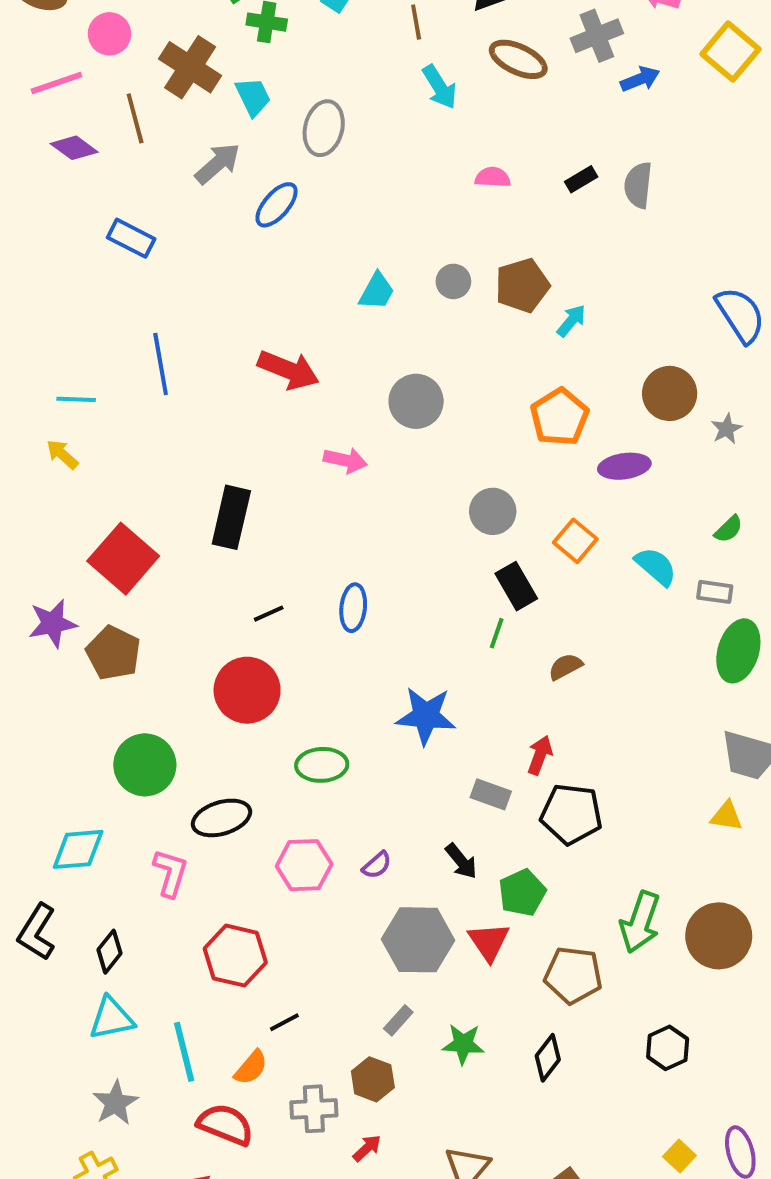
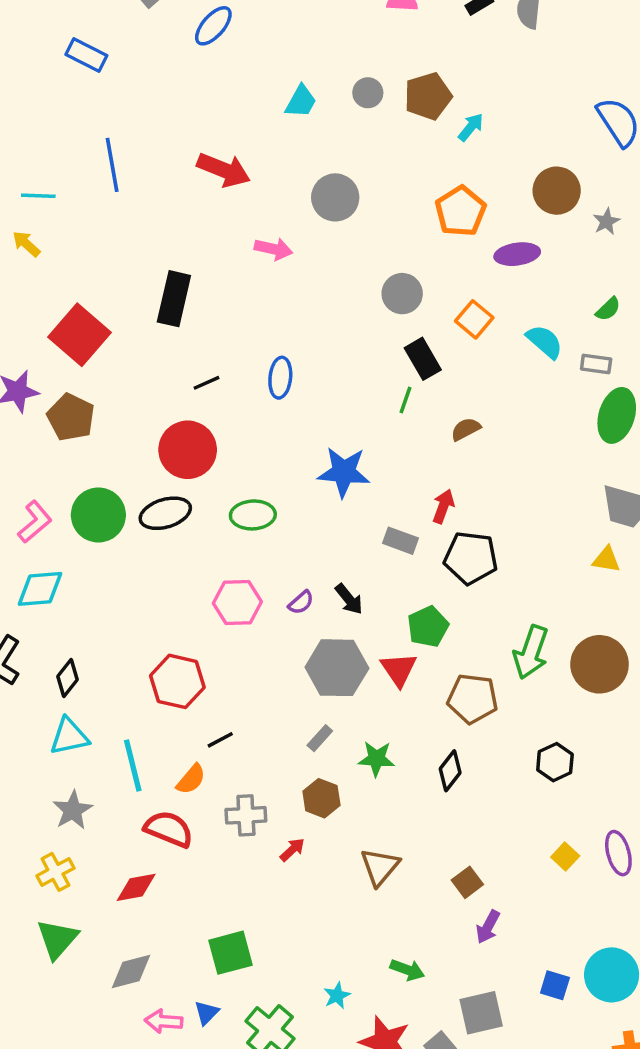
black ellipse: (222, 818) -> (165, 513), moved
black arrow: (461, 861) -> (349, 599), moved
pink L-shape: (170, 873) -> (35, 522), moved, turned 33
brown hexagon: (373, 1079) -> (321, 798), moved

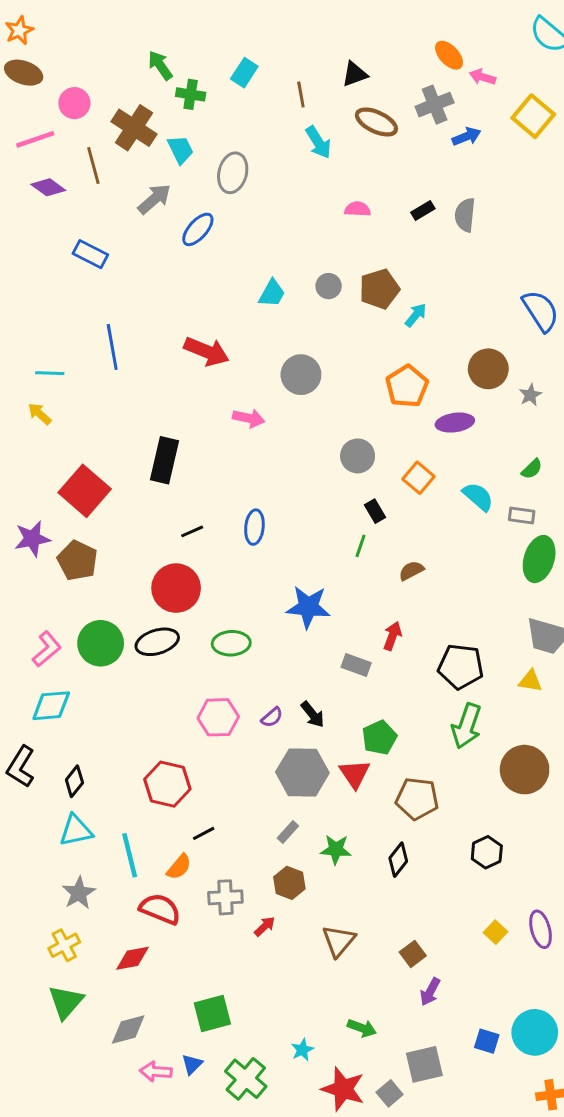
black rectangle: (423, 359) -> (375, 511), size x0.7
black pentagon: (471, 558) -> (461, 666), moved
green arrow: (531, 652) -> (466, 726), moved

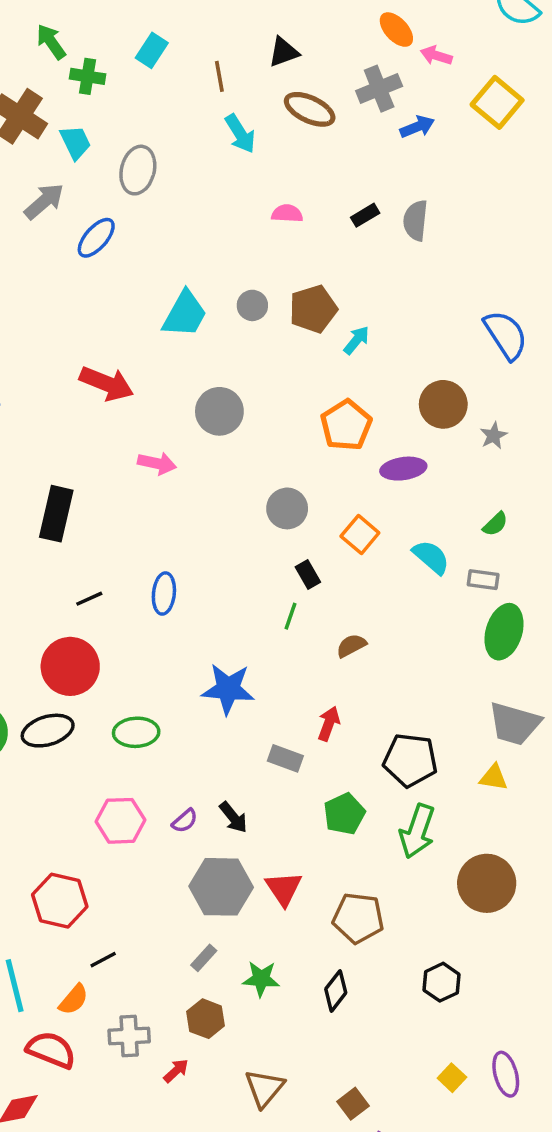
cyan trapezoid: (272, 293) -> (185, 314), size x1.4
green pentagon: (379, 738) -> (344, 814), moved

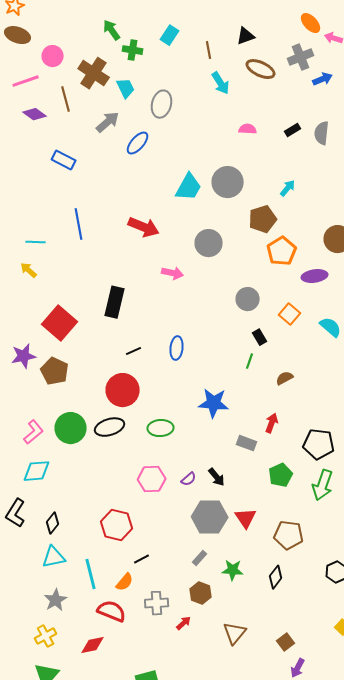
gray circle: (252, 305) -> (228, 182), size x1.8
brown pentagon: (313, 309) -> (263, 219), moved
cyan arrow: (357, 340) -> (288, 188), moved

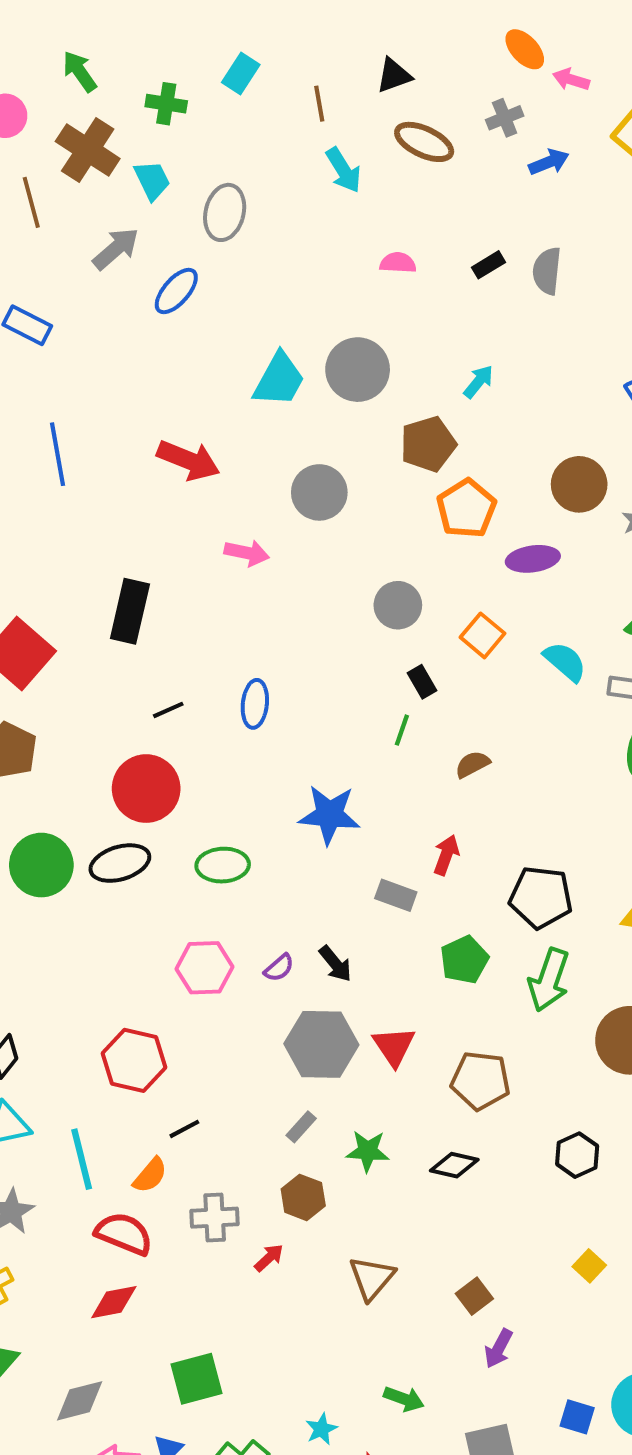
green arrow: (112, 30) -> (80, 71), moved
gray cross: (301, 57) -> (505, 118), size x0.7
black diamond: (276, 577) -> (454, 1165), turned 65
red diamond: (93, 645) -> (114, 1302), moved

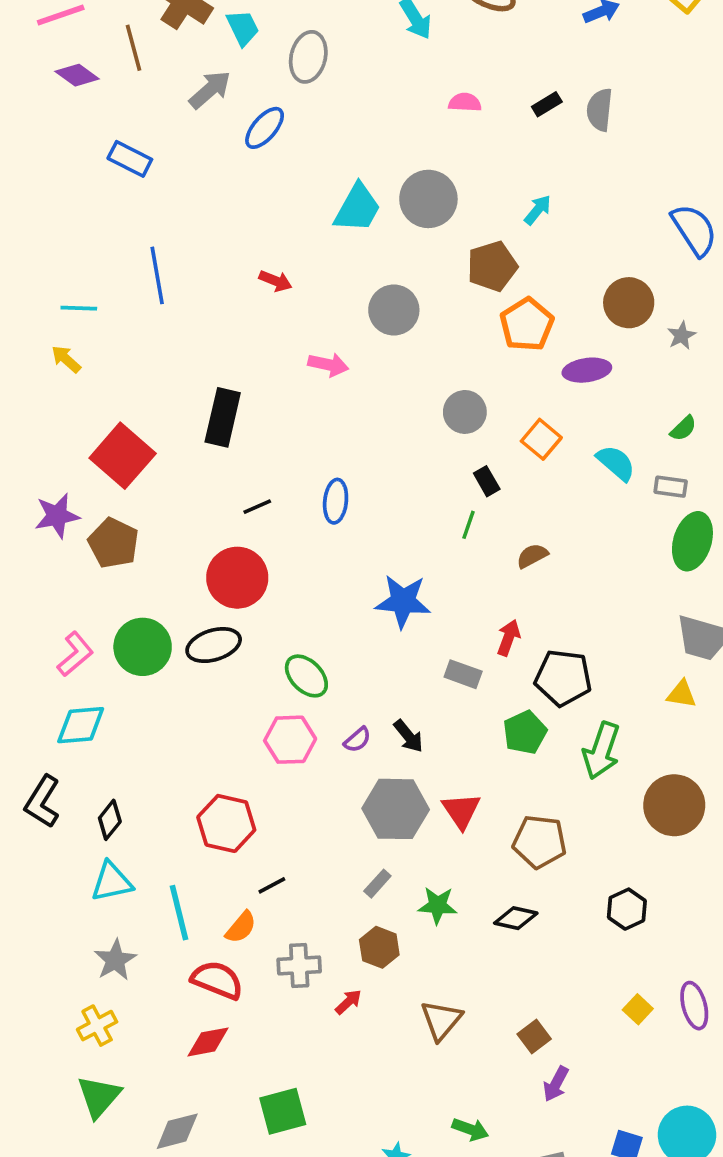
red arrow: (188, 460) -> (275, 281), size x0.6
green ellipse: (223, 865) -> (306, 676), moved, turned 48
black pentagon: (541, 897) -> (563, 678), moved

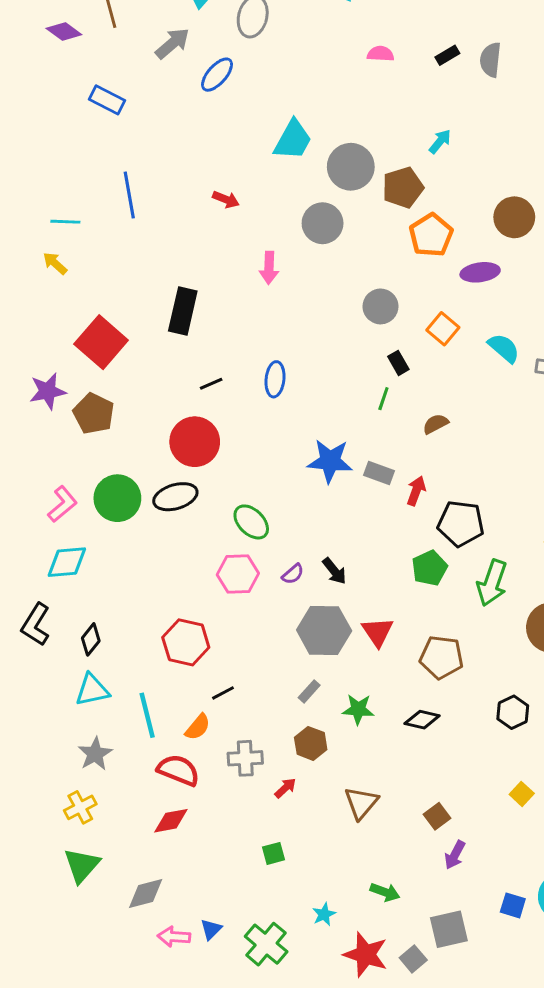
gray circle: (428, 199) -> (351, 167), moved
pink arrow: (328, 365) -> (269, 268), turned 80
gray rectangle: (463, 674) -> (379, 473), moved
green square: (283, 1111) -> (273, 853), moved, size x0.6

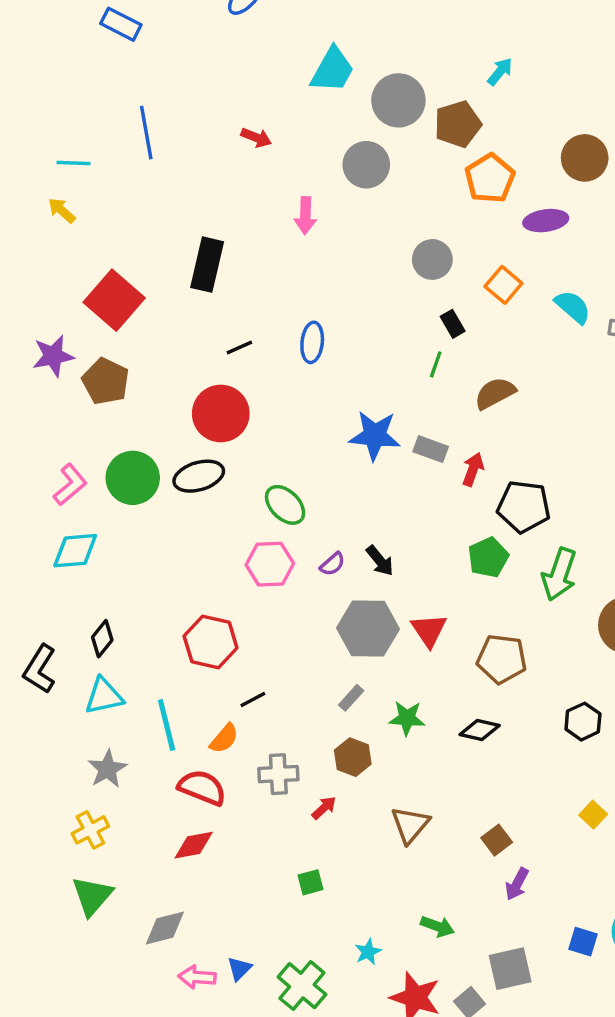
brown semicircle: (435, 424) -> (495, 393), size x1.4
black L-shape: (36, 625) -> (40, 669), moved

